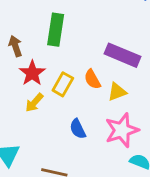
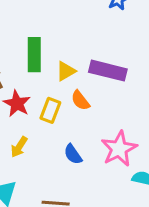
yellow triangle: (117, 92) -> (66, 71), moved
yellow arrow: (34, 103) -> (19, 147), moved

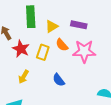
purple rectangle: (108, 71) -> (79, 25), size x0.7
pink star: (119, 149) -> (84, 51), moved, turned 30

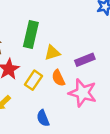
purple rectangle: (79, 25) -> (85, 60), turned -49

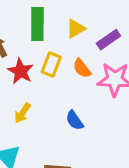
yellow triangle: (52, 53) -> (76, 29), moved
yellow rectangle: (33, 80) -> (51, 65), moved

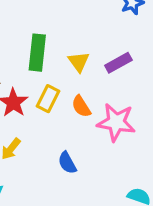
yellow triangle: (76, 29) -> (79, 62), turned -42
purple rectangle: (108, 40) -> (118, 63), moved

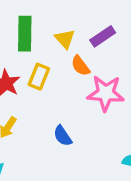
orange semicircle: (81, 106) -> (80, 66), moved

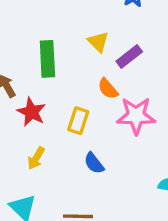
yellow triangle: (65, 39) -> (98, 42), moved
yellow rectangle: (39, 77) -> (78, 121), moved

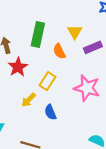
orange semicircle: (108, 89) -> (59, 51), moved
yellow arrow: (36, 158) -> (29, 100), moved

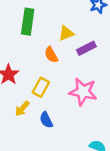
yellow triangle: (75, 32) -> (66, 33), turned 42
green rectangle: (38, 34) -> (28, 22), moved

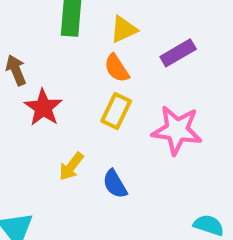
yellow triangle: (66, 33) -> (124, 29), moved
yellow rectangle: (41, 87) -> (116, 111), moved

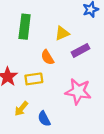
yellow triangle: (124, 29) -> (62, 33), moved
yellow rectangle: (116, 111) -> (34, 79), moved, turned 54

